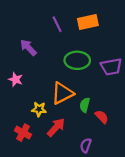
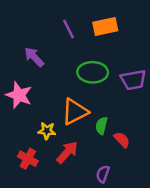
pink star: (16, 79) -> (19, 95), size x1.5

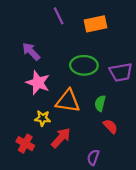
purple line: (68, 29) -> (59, 16), moved
pink star: (19, 95) -> (38, 83), moved
orange triangle: (75, 112) -> (68, 101), turned 35
green semicircle: (102, 126) -> (100, 103), moved

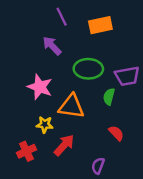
purple arrow: (31, 52) -> (52, 46), moved
green semicircle: (100, 103) -> (109, 97), moved
red cross: (25, 144) -> (26, 151), turned 36

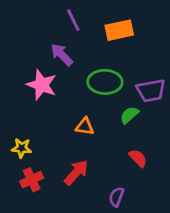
pink star: (40, 87) -> (42, 85), moved
green semicircle: (109, 97) -> (129, 115), turned 35
orange triangle: (71, 106) -> (85, 126), size x0.6
yellow star: (45, 125) -> (22, 148), moved

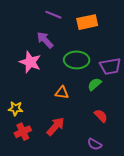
purple line: (73, 20) -> (53, 15), turned -42
purple semicircle: (116, 197) -> (95, 144), moved, turned -80

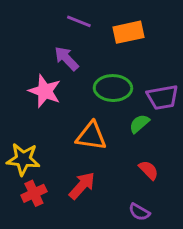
orange triangle: (62, 93) -> (91, 136), size x1.5
yellow star: (15, 108) -> (23, 159), size x1.5

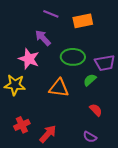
yellow star: (23, 159) -> (15, 85), moved
red arrow: (82, 186) -> (48, 134), moved

